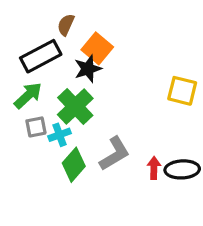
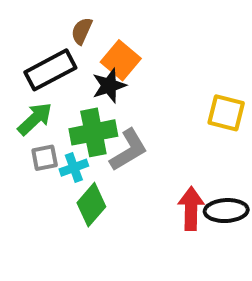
green cross: (75, 107) -> (93, 132), turned 33
gray L-shape: (115, 154) -> (129, 150), moved
red arrow: (154, 168) -> (191, 209), size x1.5

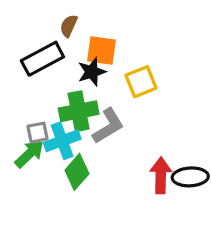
orange square: (121, 60) -> (102, 50), turned -32
yellow square: (226, 113) -> (141, 82), moved, turned -36
green arrow: (35, 119) -> (29, 154), moved
cyan cross: (74, 168) -> (62, 141), size x1.5

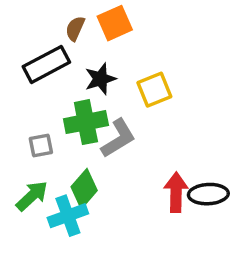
orange square: (102, 50) -> (115, 23), moved, turned -32
cyan cross: (62, 141) -> (68, 216), moved
green arrow: (29, 154) -> (32, 196), moved

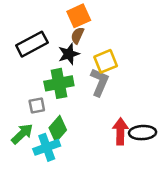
brown semicircle: (75, 28) -> (77, 36), moved
gray L-shape: (118, 138) -> (100, 82), moved, turned -36
gray square: (41, 145) -> (37, 106), moved

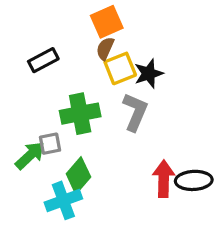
black rectangle: (32, 44) -> (43, 60), size x0.7
black star: (69, 54) -> (149, 74), moved
yellow square: (106, 61) -> (120, 68), moved
green arrow: (22, 134) -> (30, 155), moved

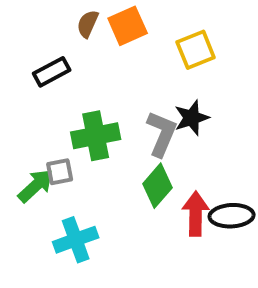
brown semicircle: (105, 48) -> (88, 24), moved
yellow square: (120, 68) -> (196, 50), moved
black star: (149, 74) -> (192, 118), moved
green diamond: (78, 175) -> (158, 186), moved

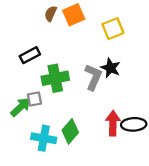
black rectangle: (52, 72) -> (30, 55), moved
black star: (192, 118) -> (111, 68), turned -30
green diamond: (158, 186) -> (70, 131), moved
cyan cross: (76, 240) -> (44, 138), turned 30

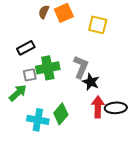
yellow square: (113, 29) -> (98, 25), turned 36
black star: (111, 68) -> (91, 82), moved
gray square: (34, 99) -> (30, 75), moved

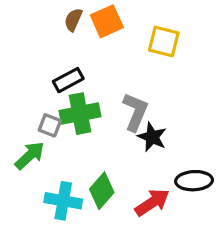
black rectangle: (26, 48) -> (68, 80), moved
gray square: (30, 75) -> (50, 125), turned 32
red arrow: (98, 107) -> (152, 202), moved, turned 55

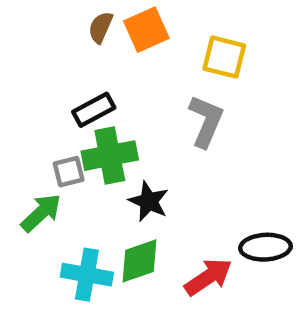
gray L-shape: (135, 112) -> (206, 121), moved
gray square: (50, 125) -> (69, 172), turned -35
black star: (152, 137) -> (149, 201), moved
green diamond: (102, 191) -> (140, 261), turned 30

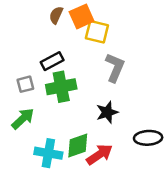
yellow square: (224, 57) -> (97, 32), moved
gray square: (69, 172) -> (25, 84), moved
black star: (149, 201) -> (107, 112), moved, turned 30
red arrow: (208, 277) -> (100, 154), moved

